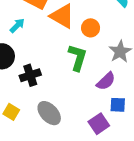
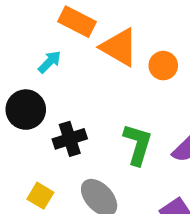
green L-shape: (78, 57) -> (138, 144), moved

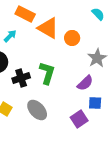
green L-shape: (138, 144) -> (47, 73), moved

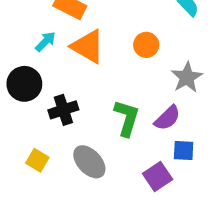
orange triangle: (48, 28) -> (88, 46), moved
green L-shape: (47, 73) -> (127, 118), moved

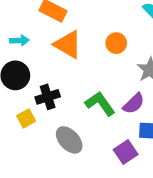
cyan arrow: (45, 42) -> (19, 40), moved, turned 42
green L-shape: (127, 118) -> (100, 104), turned -52
yellow square: (37, 160) -> (26, 118), moved, turned 30

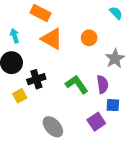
cyan arrow: (19, 40) -> (15, 36), turned -104
purple semicircle: (134, 104) -> (103, 84), turned -54
gray ellipse: (69, 140) -> (53, 127), moved

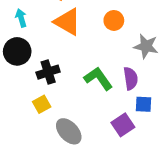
gray star: (115, 59) -> (146, 46), turned -30
yellow square: (20, 96) -> (42, 104), moved

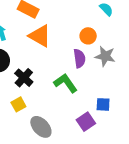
orange circle: (114, 20) -> (88, 36), moved
black cross: (48, 72) -> (24, 78), turned -30
purple semicircle: (131, 78) -> (79, 58), moved

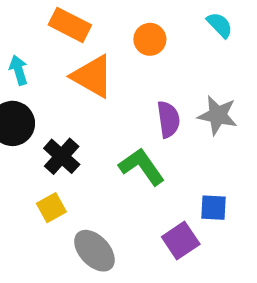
orange circle: (88, 36) -> (150, 39), moved

